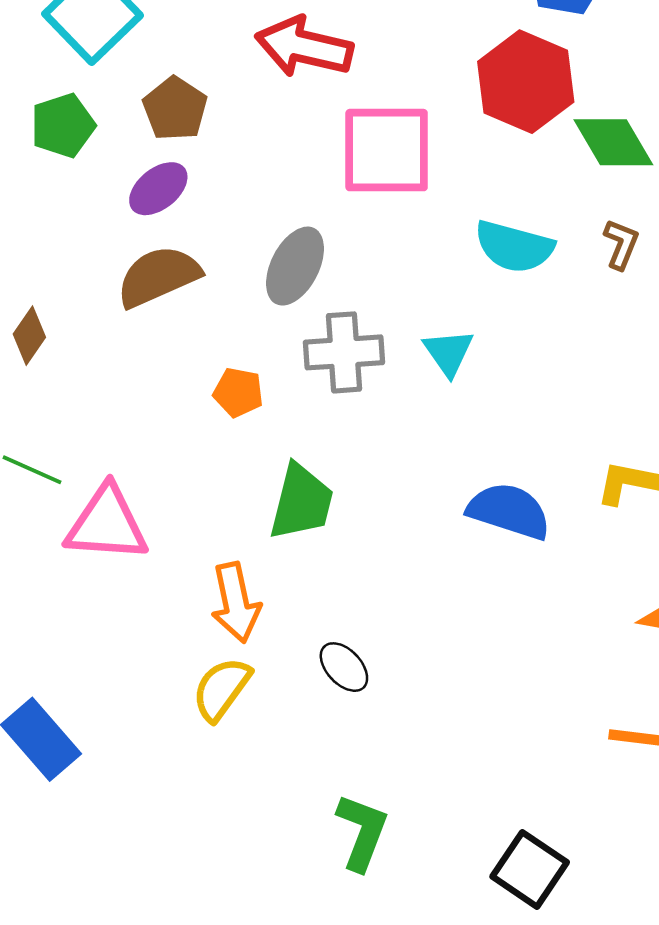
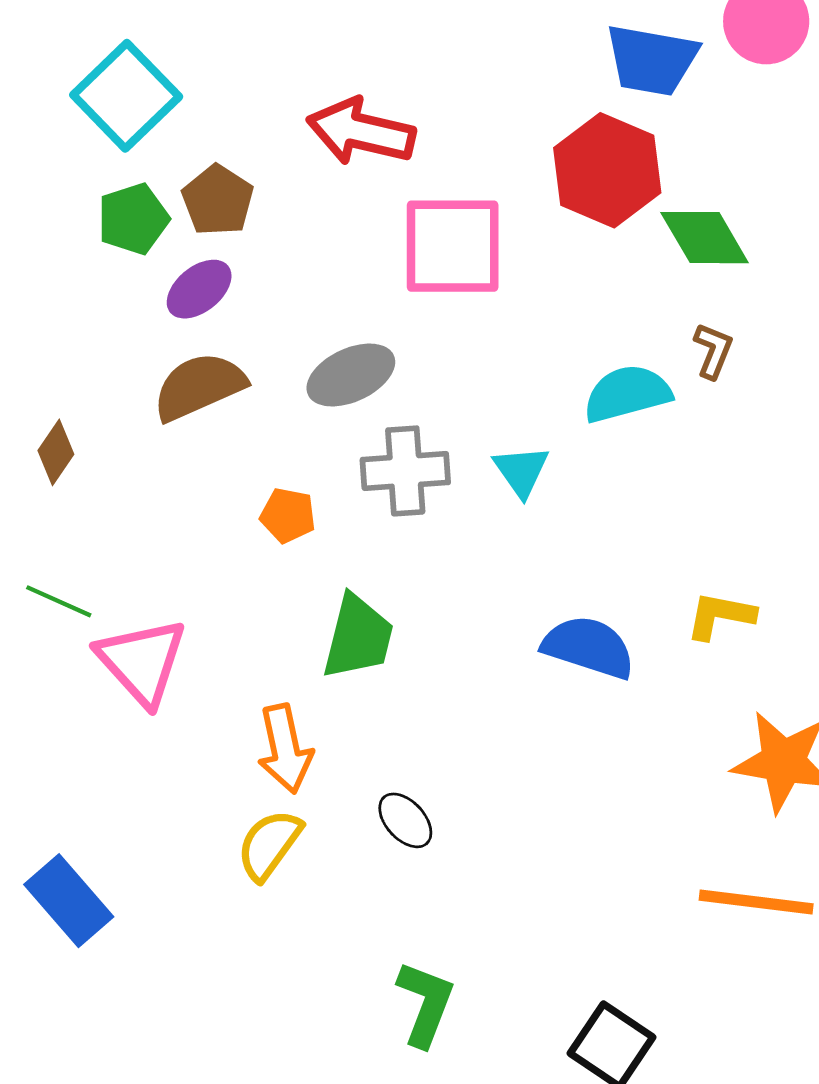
green pentagon: (63, 126) -> (133, 219), moved
cyan semicircle: (514, 247) -> (627, 394), moved, turned 150
gray ellipse: (295, 266) -> (351, 375), turned 38
pink triangle: (107, 524) -> (142, 661), turned 44

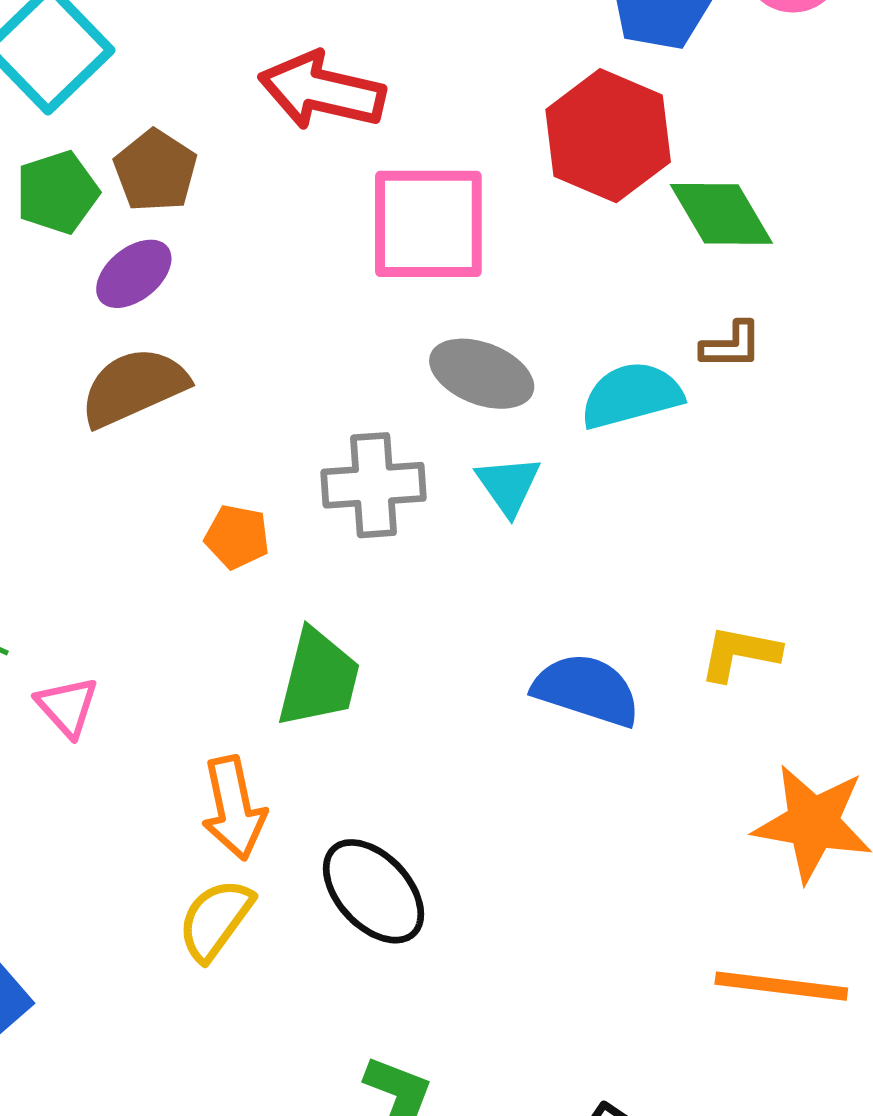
brown L-shape: (713, 351) -> (731, 345), turned 68
gray ellipse: (351, 375) -> (482, 374), moved, turned 46
pink triangle: (142, 661) -> (67, 707), size x0.6
black ellipse: (405, 820) -> (374, 891), size x1.6

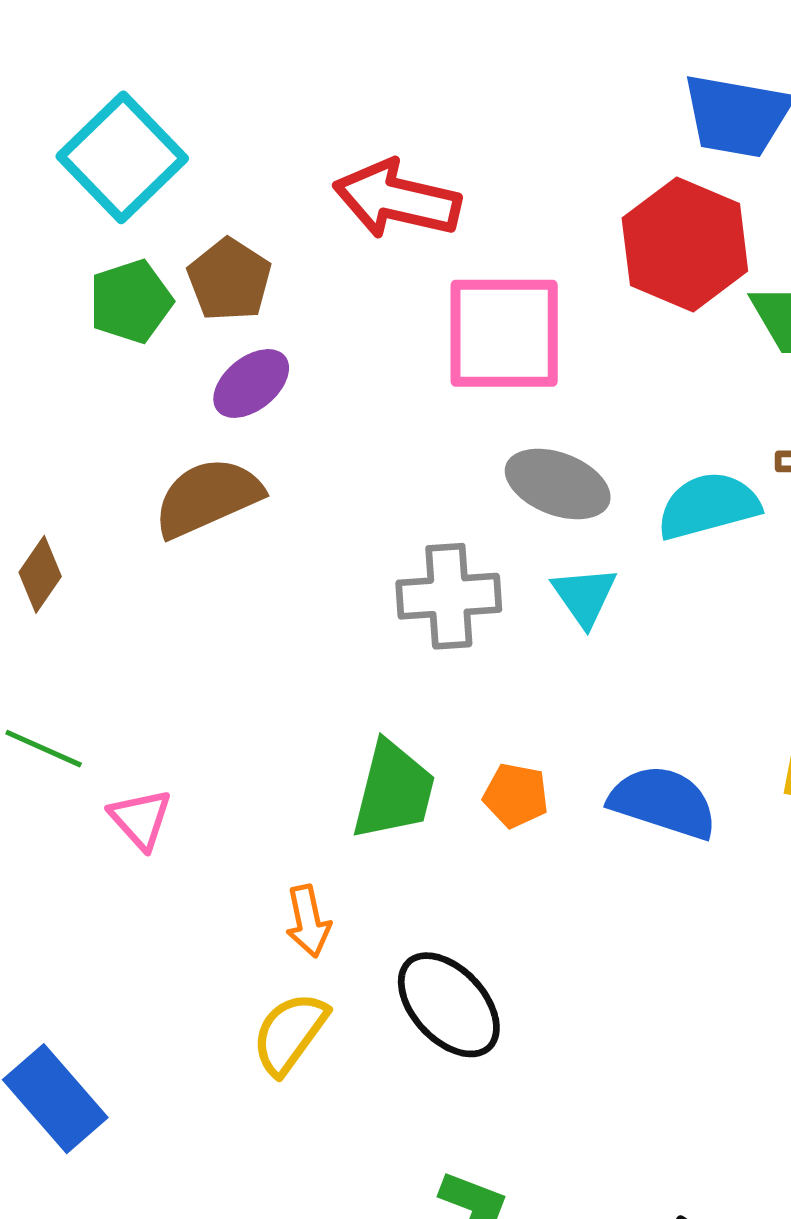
purple ellipse: (134, 274) -> (251, 383), moved
orange pentagon: (237, 537) -> (516, 795), moved
orange arrow: (234, 808) -> (308, 921), size x0.7

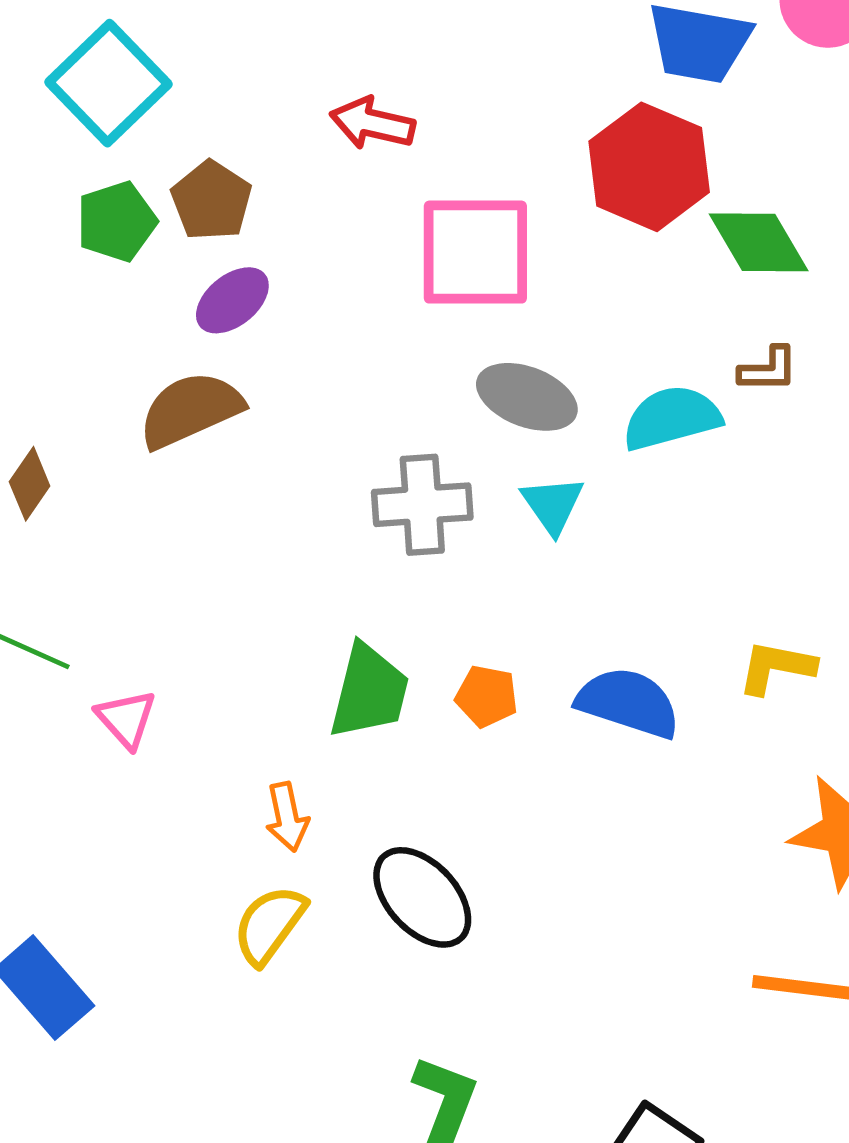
red arrow: (397, 199) -> (372, 123), size x0.7

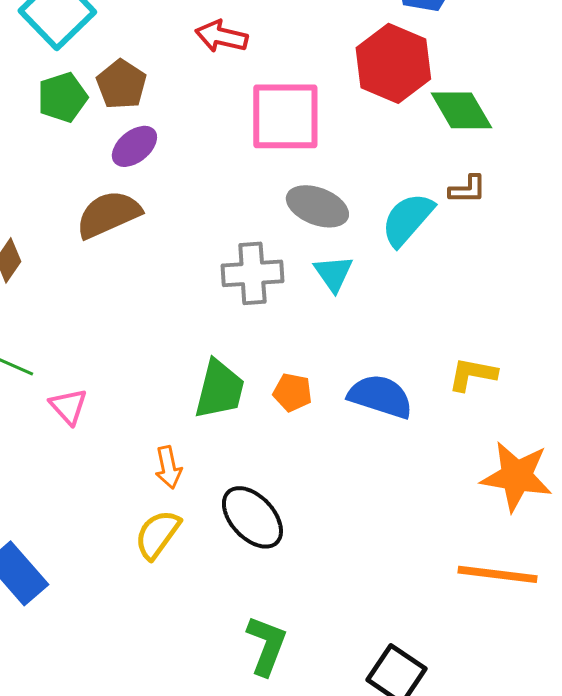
cyan semicircle: (672, 418) -> (407, 219), turned -34

